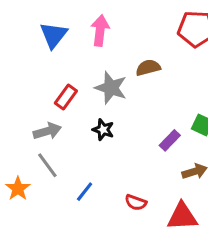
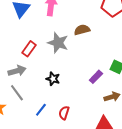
black star: (103, 130) -> (53, 79), moved
red semicircle: (136, 202) -> (64, 113), moved, turned 88

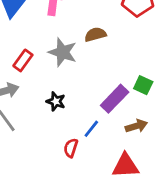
purple rectangle: (96, 77) -> (115, 99), size x1.5
blue line: (41, 110) -> (91, 129), moved

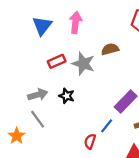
red rectangle: (23, 60) -> (57, 61), moved, turned 30
black star: (56, 101) -> (67, 96), moved

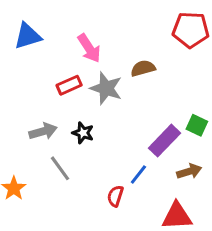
pink arrow: (76, 22) -> (89, 48), moved, turned 140
blue triangle: (42, 26) -> (28, 36), moved, turned 35
gray line: (38, 119) -> (60, 168), moved

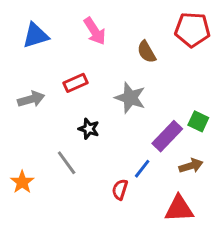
pink arrow: (89, 48) -> (95, 31), moved
brown semicircle: (143, 68) -> (147, 52), moved, turned -105
gray star: (106, 88) -> (130, 98), moved
gray arrow: (43, 131) -> (31, 99), moved

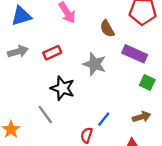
gray arrow: (31, 99) -> (18, 52), moved
black star: (89, 129) -> (63, 88), size x1.5
purple rectangle: (167, 136) -> (135, 54), moved, turned 70

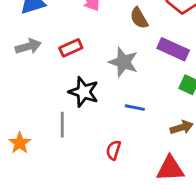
gray line: (45, 115) -> (62, 125), turned 36
blue line: (104, 119) -> (135, 108), moved, turned 63

